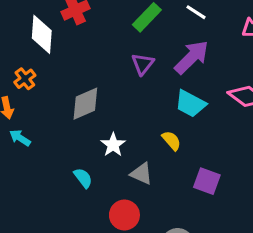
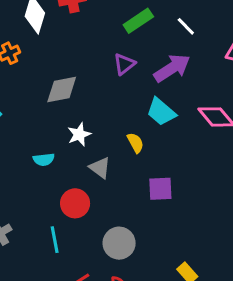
cyan semicircle: (83, 178) -> (44, 159), turned 108
purple square: (207, 181) -> (160, 189), turned -35

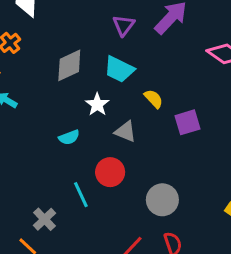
cyan trapezoid: (161, 112) -> (119, 69), moved
purple square: (160, 189) -> (187, 122), moved
cyan line: (55, 240) -> (81, 195), moved

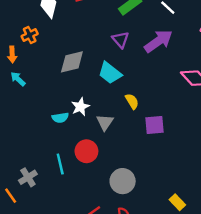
purple triangle: (124, 25) -> (121, 40), turned -30
white star: (97, 104) -> (80, 107), moved
gray triangle: (125, 132) -> (105, 122), turned 30

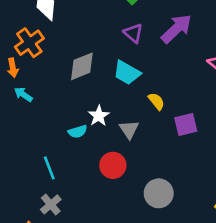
orange cross: (30, 35) -> (29, 43), size x1.5
cyan line: (60, 164) -> (49, 168), moved

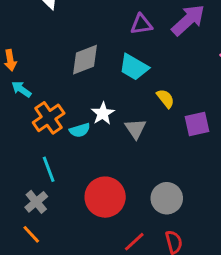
purple triangle: (133, 33) -> (141, 24), turned -50
orange cross: (29, 43) -> (49, 118), moved
red circle: (113, 165) -> (105, 197), moved, size x1.4
gray cross: (51, 204) -> (36, 202), moved

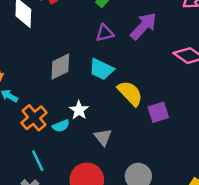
yellow semicircle: (165, 98) -> (130, 93), size x1.6
gray triangle: (135, 129) -> (103, 137), moved

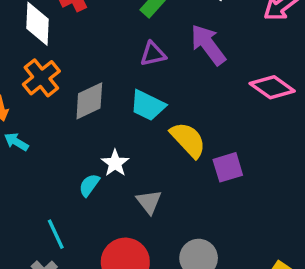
purple arrow: (144, 26) -> (208, 45), turned -80
orange cross: (34, 118) -> (41, 78), moved
cyan semicircle: (61, 126) -> (89, 185), turned 147

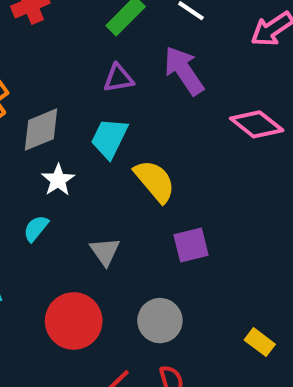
cyan trapezoid: (148, 105) -> (109, 138), turned 87
white star: (115, 163) -> (58, 180), moved
purple square: (228, 167) -> (191, 245), moved

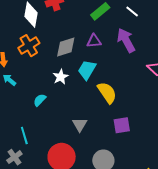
gray diamond: (41, 130) -> (66, 47), moved
white star: (58, 180) -> (61, 77), moved
cyan semicircle: (36, 228) -> (40, 100), moved

